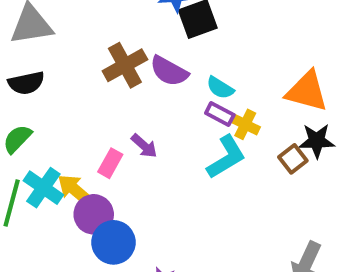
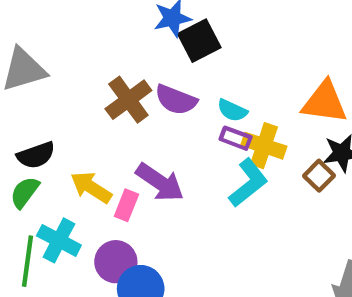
black semicircle: (26, 83) -> (36, 155), moved
yellow cross: (245, 124) -> (264, 146), size x1.4
purple arrow: (144, 146) -> (160, 182), size x1.6
yellow arrow: (76, 190) -> (91, 187), moved

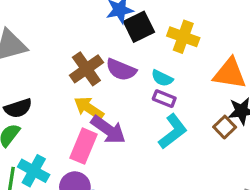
yellow cross: (264, 146) -> (183, 37), moved
yellow arrow: (91, 187) -> (89, 108), moved
pink rectangle: (126, 205) -> (83, 146), size x1.5

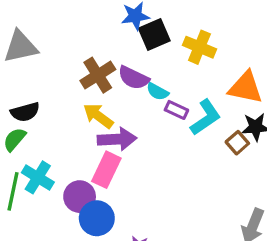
cyan semicircle: (162, 78) -> (157, 92), moved
purple arrow: (108, 130) -> (117, 139), turned -42
cyan L-shape: (173, 131) -> (206, 117), moved
pink rectangle: (83, 146) -> (106, 170), moved

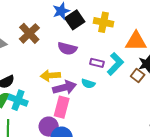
brown cross: (98, 75) -> (29, 33), moved
cyan semicircle: (157, 92) -> (88, 84), moved
yellow arrow: (98, 116) -> (50, 76), turned -30
cyan cross: (38, 177) -> (18, 100), moved

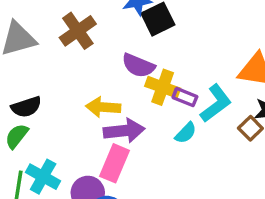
yellow cross: (104, 22) -> (163, 87), moved
cyan semicircle: (88, 84) -> (186, 133), moved, turned -72
cyan cross: (18, 100) -> (43, 177), moved

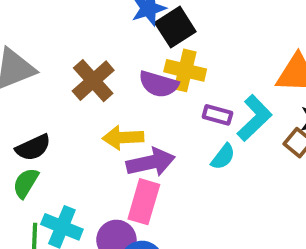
brown cross: (78, 31) -> (93, 81), moved
yellow cross: (163, 87) -> (185, 70), moved

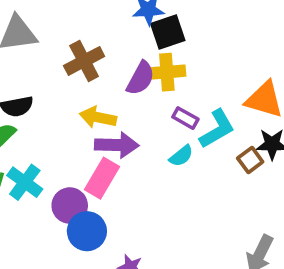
yellow cross: (185, 70) -> (167, 72), turned -32
purple semicircle: (159, 84) -> (141, 78), turned -92

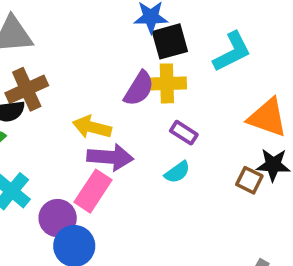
brown cross: (84, 61) -> (27, 89), moved
cyan L-shape: (217, 129) -> (232, 52), moved
brown square: (250, 160) -> (249, 180), turned -30

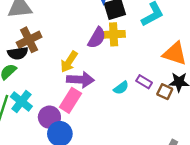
yellow arrow: (92, 127) -> (69, 62), turned -70
purple rectangle: (184, 133) -> (144, 82), moved

